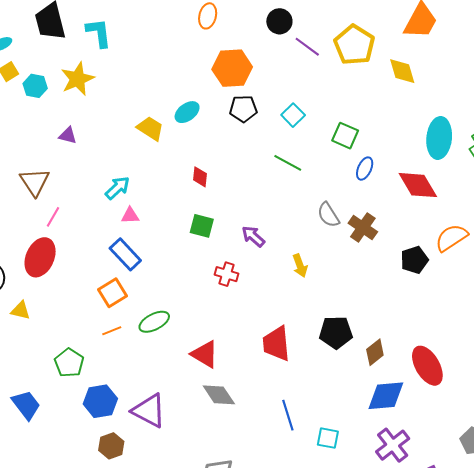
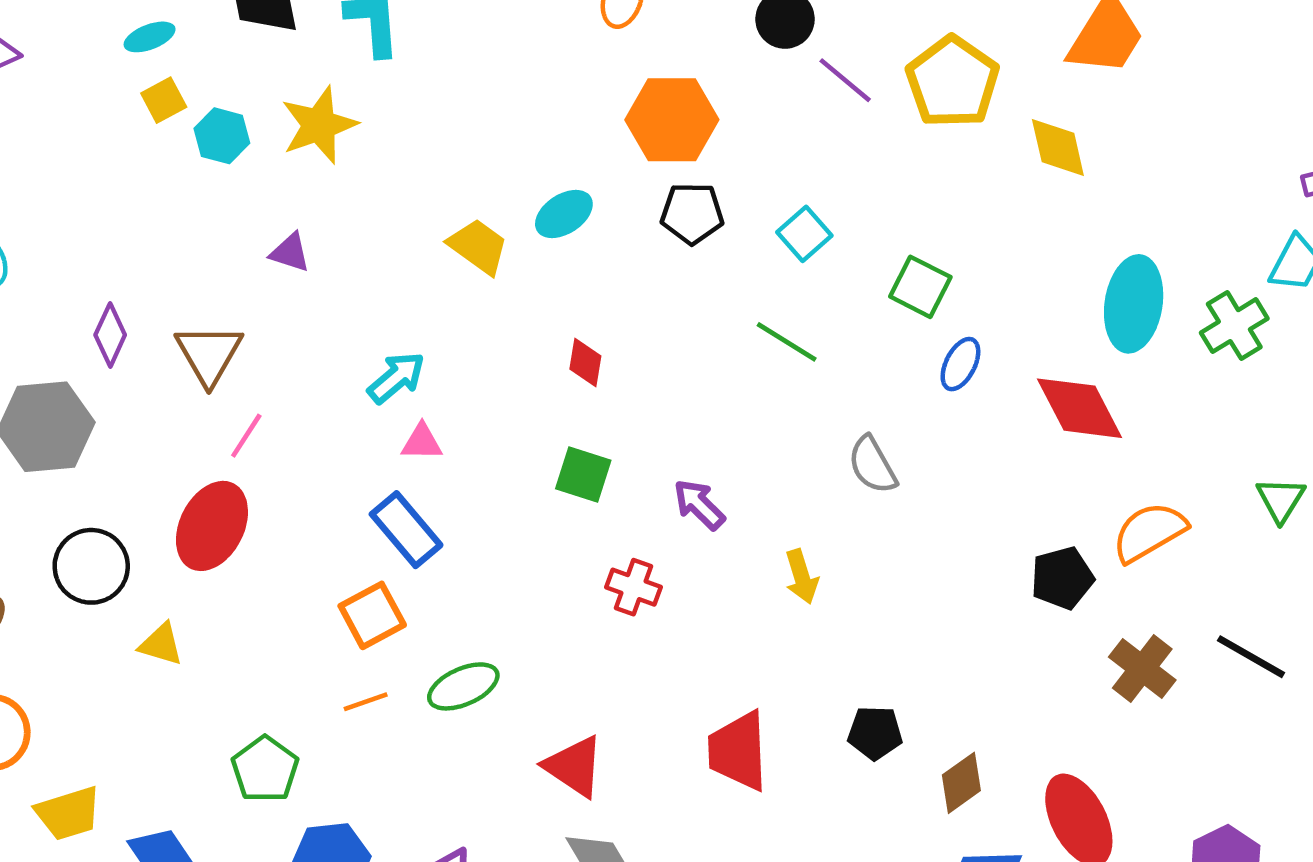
brown cross: (363, 227) -> (1142, 669), moved
black pentagon: (336, 332) -> (875, 733), size x0.7

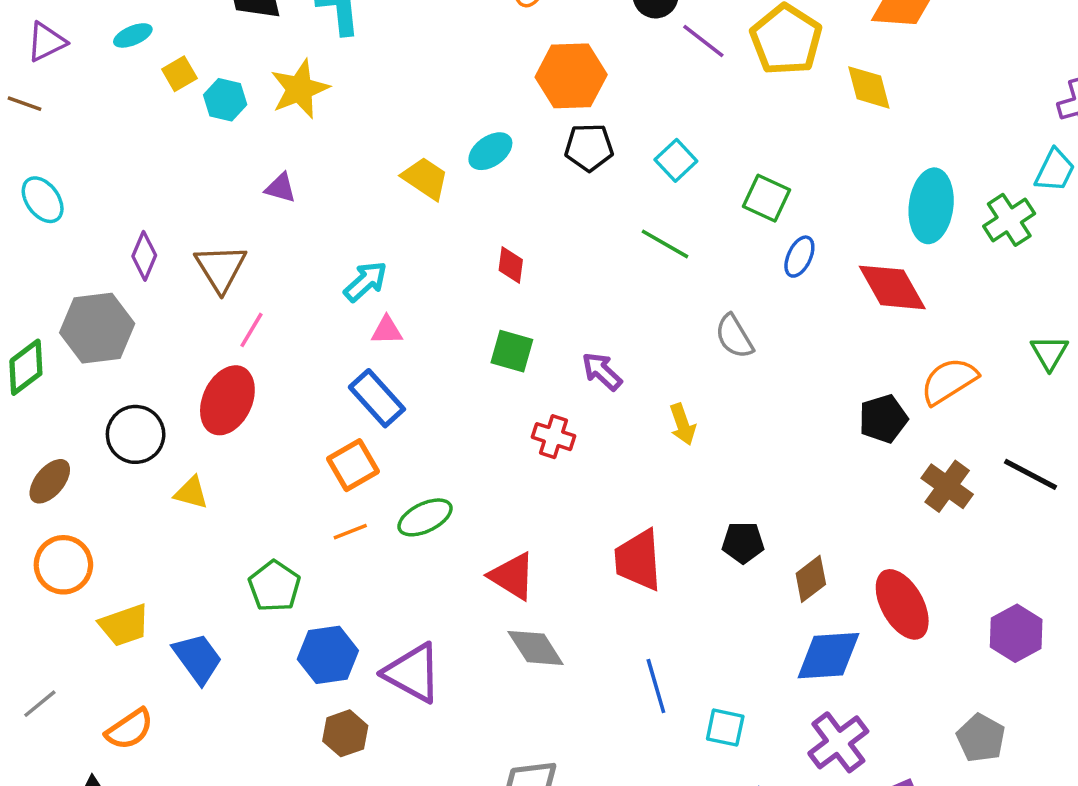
cyan ellipse: (150, 37) -> (133, 35), moved

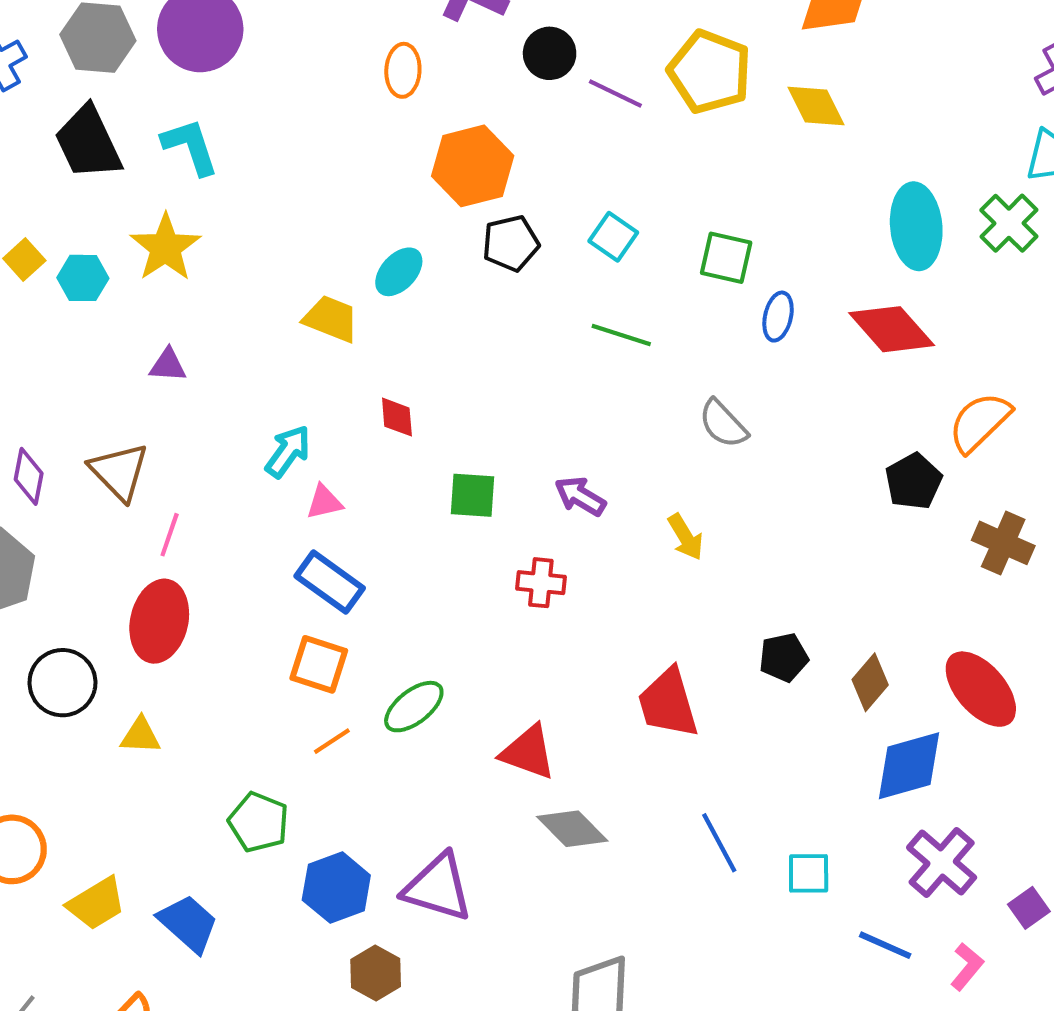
red diamond: (511, 265) -> (397, 417), moved
orange square: (353, 465) -> (319, 664), turned -30

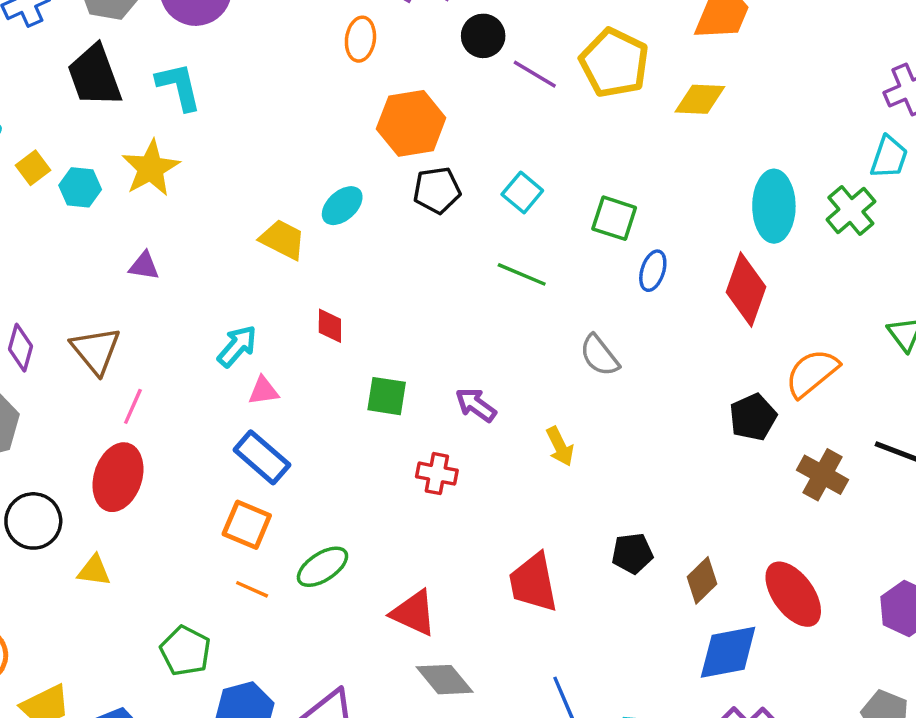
yellow diamond: (816, 106) -> (700, 99), turned -66
red diamond: (892, 329) -> (746, 290), turned 56
orange line: (332, 741) -> (252, 589), turned 52

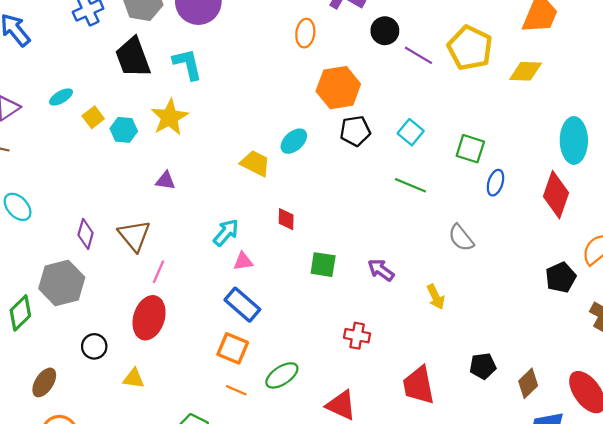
red cross: (437, 474) -> (357, 336), moved
black circle: (33, 521) -> (94, 346), size x0.7

